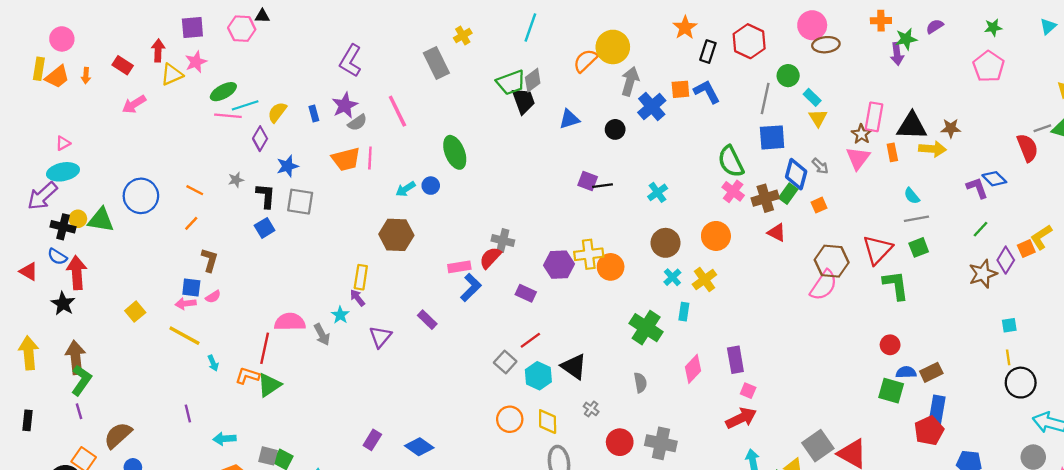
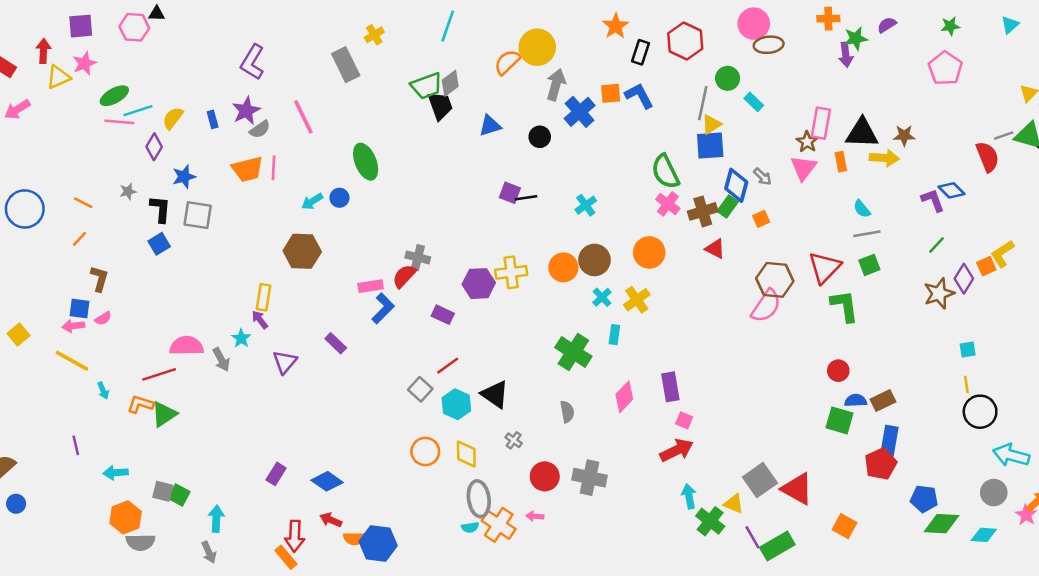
yellow triangle: (818, 118) -> (711, 124), moved, turned 30
orange circle: (611, 267) -> (563, 267), moved
red line: (265, 348) -> (159, 374), turned 60

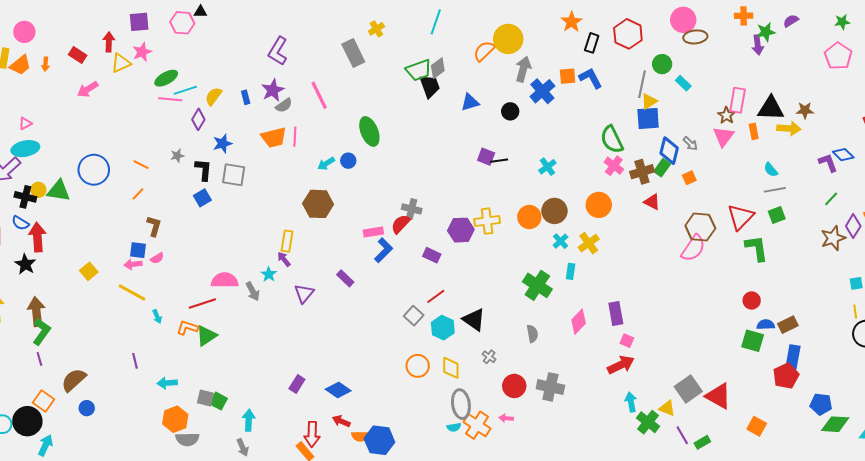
green rectangle: (777, 546) -> (702, 442), size x0.6

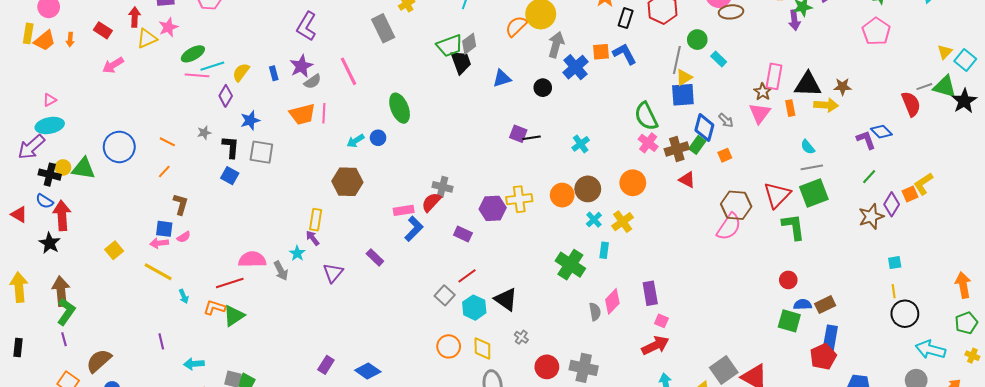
blue square: (202, 198) -> (230, 176), turned -30
green square: (777, 215) -> (814, 193), size x1.6
gray semicircle: (532, 334) -> (595, 312), moved

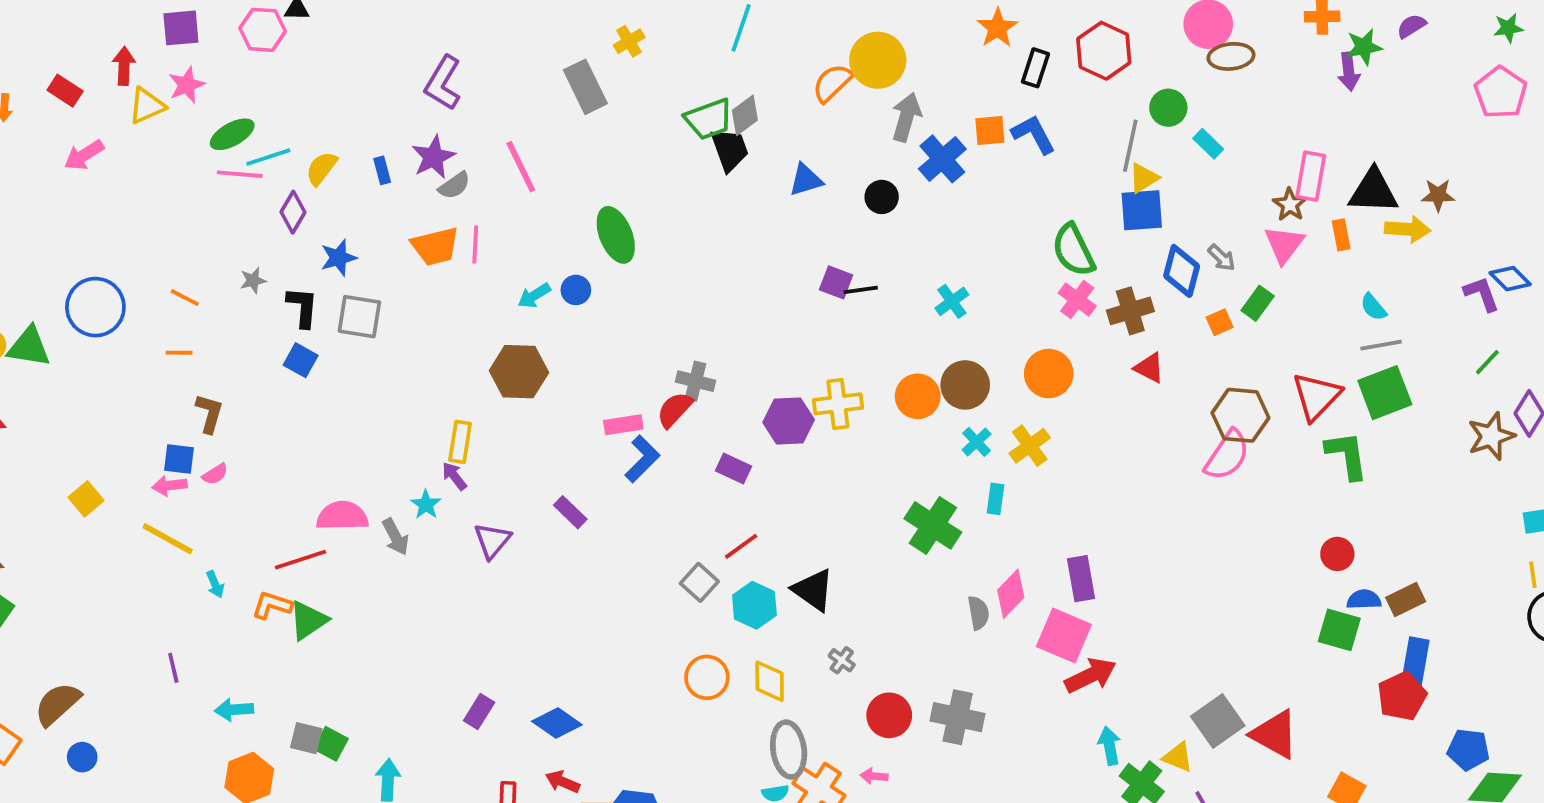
green rectangle: (697, 145) -> (1258, 303), moved
orange line: (164, 172) -> (179, 353), turned 48
pink square: (661, 321) -> (1064, 636), moved, size x2.0

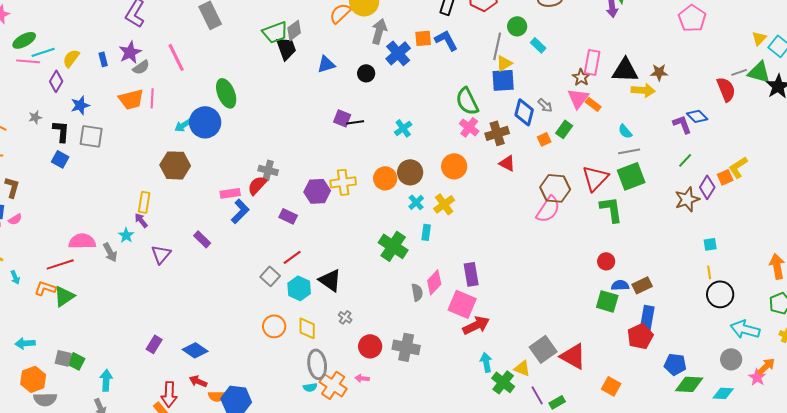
orange rectangle: (1341, 235) -> (593, 104), moved, turned -42
blue circle: (576, 290) -> (205, 122), size x2.0

